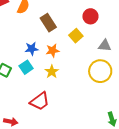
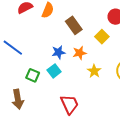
yellow star: (52, 72) -> (94, 71), moved
red trapezoid: (40, 101) -> (69, 104), turned -75

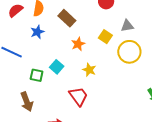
yellow square: (102, 37) -> (105, 37), moved
blue star: (59, 52) -> (37, 32), moved
yellow star: (94, 71) -> (89, 70), moved

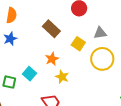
brown rectangle: (67, 18) -> (51, 29), moved
orange star: (78, 44) -> (52, 59), moved

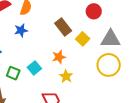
gray triangle: (100, 33) -> (111, 39), size x1.5
yellow square: (78, 44) -> (83, 39), moved

